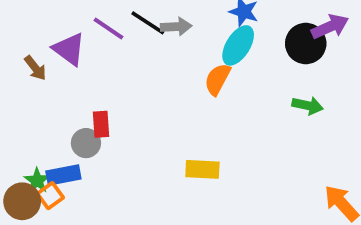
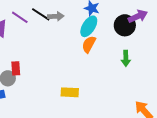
orange semicircle: (217, 79) -> (89, 44), moved
green arrow: (308, 105) -> (126, 58), turned 77

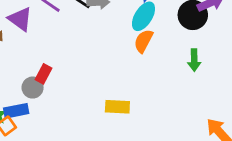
red rectangle: (16, 68) -> (44, 74), turned 32

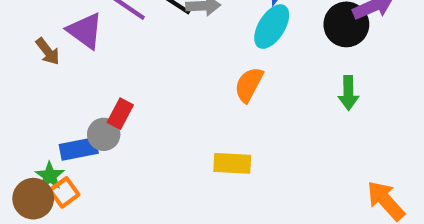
orange semicircle: (143, 41) -> (249, 85), moved
blue rectangle: (16, 111) -> (79, 149), moved

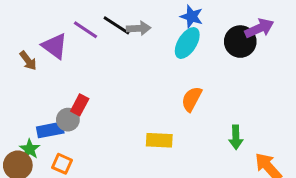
orange semicircle: (249, 85) -> (192, 99), moved
green arrow: (348, 93) -> (236, 137), moved
orange square: (64, 192) -> (62, 164), moved, turned -30

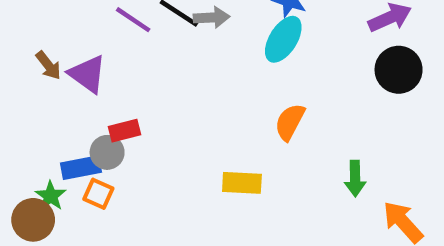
black circle: (240, 42) -> (399, 70), moved
purple triangle: (55, 46) -> (88, 74), moved
red rectangle: (80, 105) -> (124, 131), turned 48
orange square: (62, 164) -> (98, 194), moved

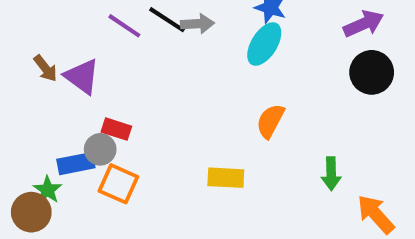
red rectangle: (124, 131) -> (116, 129), turned 32
orange square: (98, 194) -> (118, 184), moved, size x1.4

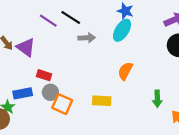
gray arrow: (197, 24) -> (87, 38), moved
gray circle: (100, 149) -> (50, 92), moved
orange square: (118, 184) -> (62, 104), moved

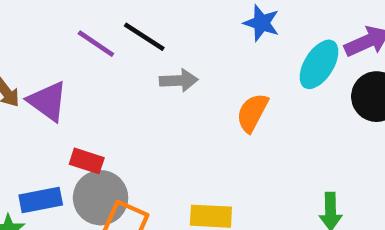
cyan ellipse: (122, 30) -> (319, 64), moved
orange semicircle: (125, 71) -> (252, 113), moved
gray circle: (50, 92) -> (101, 198), size x1.5

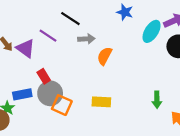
purple line: (96, 44) -> (48, 36), moved
orange semicircle: (252, 113) -> (105, 56), moved
red rectangle: (87, 161) -> (44, 76), turned 40

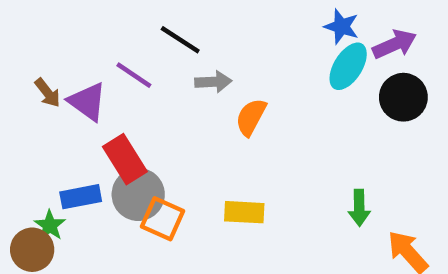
blue star: (125, 12) -> (341, 27), moved
red rectangle: (44, 76) -> (125, 159), size x1.5

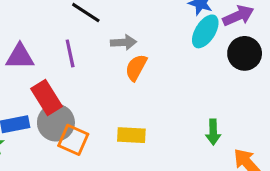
purple line: (134, 75) -> (70, 53), moved, turned 44
gray arrow: (213, 82) -> (124, 42), moved
purple triangle: (87, 102) -> (20, 57), turned -36

